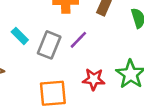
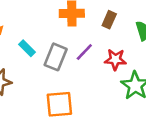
red star: (94, 79) -> (115, 59), moved

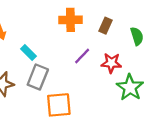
gray rectangle: (56, 57) -> (38, 77), moved

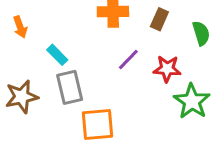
gray rectangle: (38, 77) -> (70, 87), turned -35

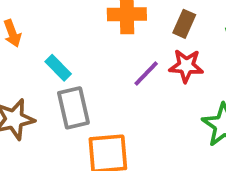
red star: (167, 69) -> (186, 66), moved

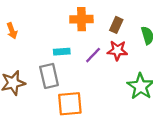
cyan rectangle: (58, 68) -> (62, 52), moved, turned -49

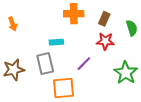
purple line: (93, 55) -> (84, 64), moved

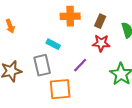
cyan rectangle: (56, 42) -> (53, 44), turned 32

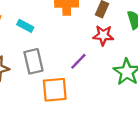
cyan rectangle: (53, 44) -> (25, 26), moved

